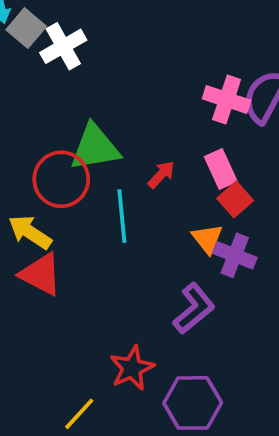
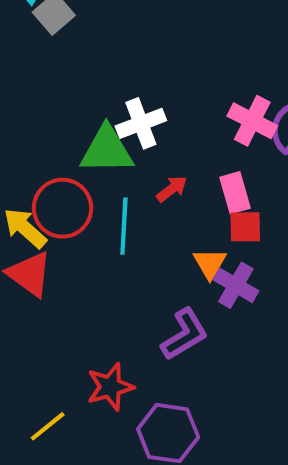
white cross: (63, 46) -> (141, 123), moved
red circle: (61, 179) -> (62, 208), moved
red square: (235, 199) -> (245, 227), turned 32

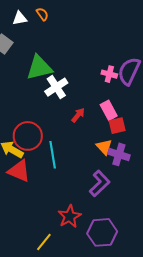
pink cross: (252, 121) -> (109, 74), size x0.7
green triangle: (107, 150) -> (39, 68), moved
cyan line: (124, 226) -> (53, 155), moved

